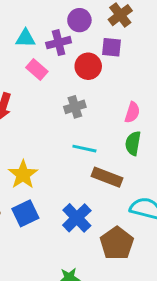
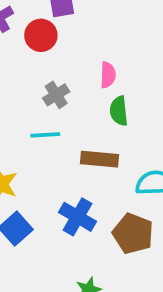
gray cross: (75, 107) -> (56, 95), moved
cyan line: (84, 149) -> (45, 135), moved

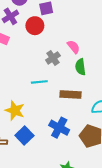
pink semicircle: (108, 75) -> (74, 47), turned -40
gray cross: (56, 95) -> (53, 58), moved

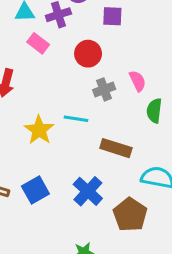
red circle: (35, 26) -> (88, 54), moved
green semicircle: (80, 67) -> (154, 111), moved
yellow star: (15, 111) -> (39, 130), moved

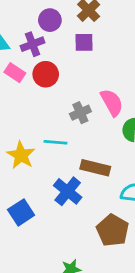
red circle: (88, 54) -> (46, 74), moved
pink semicircle: (138, 81) -> (112, 103), size x1.4
blue cross: (88, 191) -> (68, 191), moved

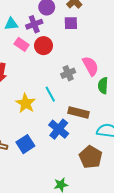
cyan line: (55, 142) -> (50, 94), turned 56

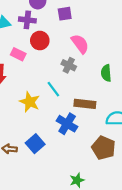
purple cross: (34, 24) -> (27, 20), turned 35
pink rectangle: (22, 44) -> (18, 54), moved
pink semicircle: (90, 66) -> (80, 44), moved
gray cross: (68, 73) -> (69, 65), turned -32

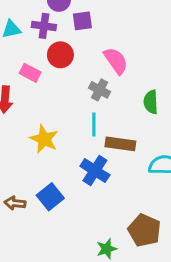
purple square: (65, 14) -> (82, 21), moved
cyan line: (53, 89) -> (94, 124), moved, turned 35
brown pentagon: (104, 148) -> (144, 230), moved

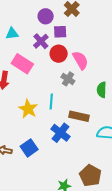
purple cross: (44, 26) -> (41, 41), moved, turned 35
red circle: (60, 55) -> (59, 54), moved
pink rectangle: (30, 73) -> (22, 64), size x1.5
cyan line: (94, 124) -> (51, 101), moved

